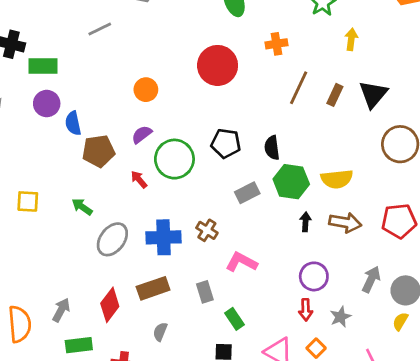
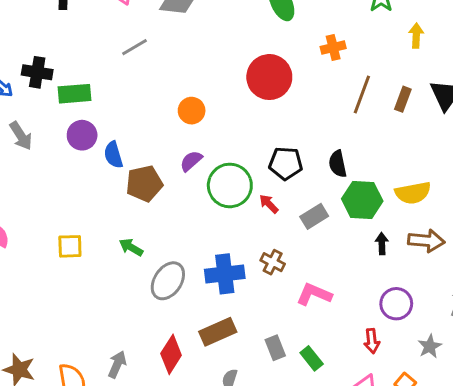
red arrow: (139, 179) -> (269, 204), moved
gray rectangle: (205, 292) -> (275, 348), moved
red arrow: (306, 310) -> (372, 341), moved

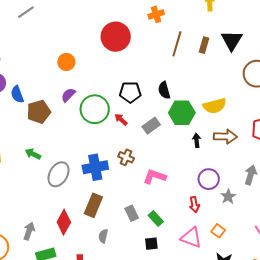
gray line: (134, 47) -> (26, 12), moved
brown rectangle: (218, 332) -> (93, 205), turned -40
gray star: (430, 346) -> (228, 197), moved

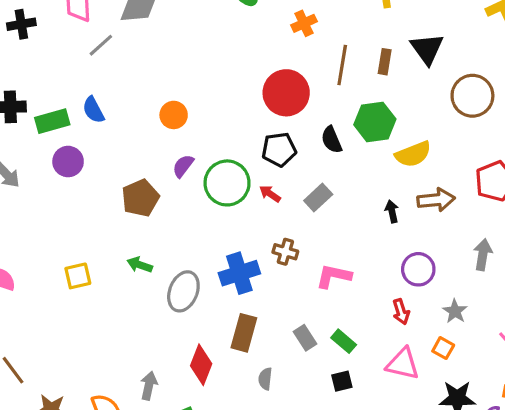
red circle: (116, 37) -> (286, 93), moved
blue semicircle: (17, 94) -> (93, 110), moved
green hexagon: (182, 113) -> (375, 122), moved
gray star: (228, 197) -> (455, 311), moved

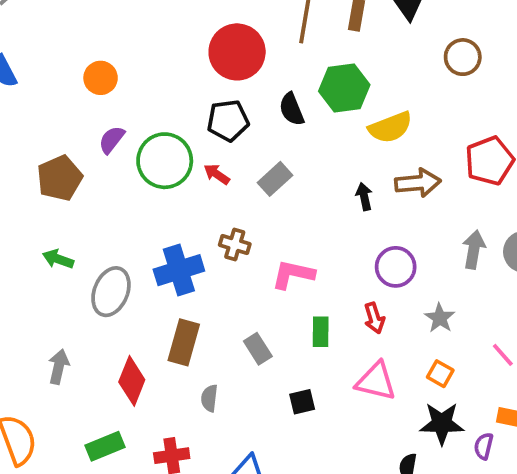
brown circle: (472, 96) -> (463, 57), size x0.7
green rectangle: (344, 341) -> (321, 332), moved, turned 50
orange square: (443, 348) -> (440, 374), moved
gray arrow: (149, 386) -> (59, 367), moved

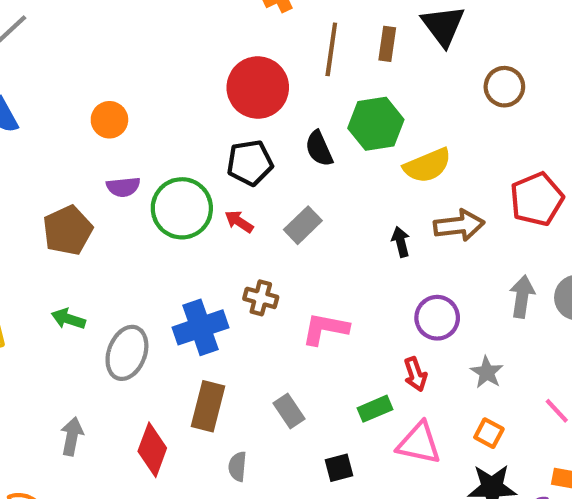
purple semicircle: (112, 140) -> (123, 187), turned -132
green rectangle: (321, 332) -> (375, 409), moved, turned 68

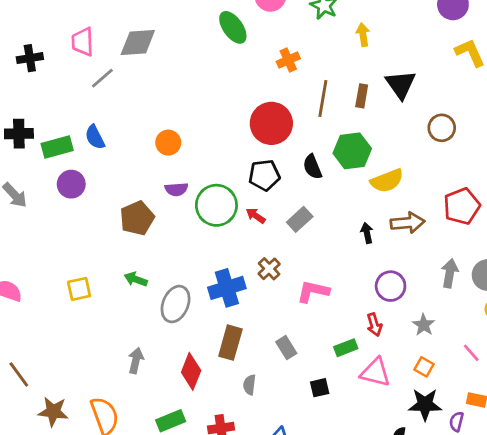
brown cross: (261, 298) -> (269, 269), turned 30

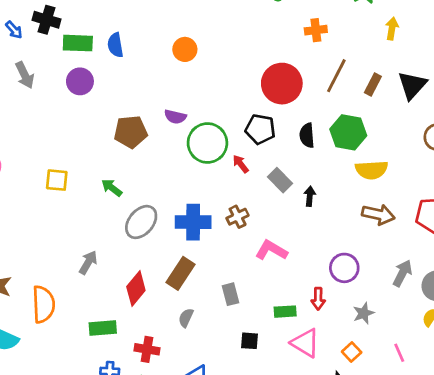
orange circle: (168, 143) -> (185, 49), moved
gray rectangle: (300, 219) -> (280, 180), turned 70
black arrow: (367, 233) -> (310, 196), moved

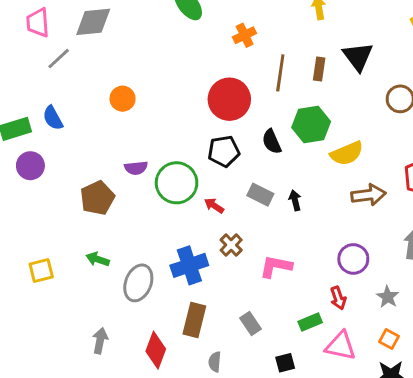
red arrow: (241, 164) -> (214, 206), moved

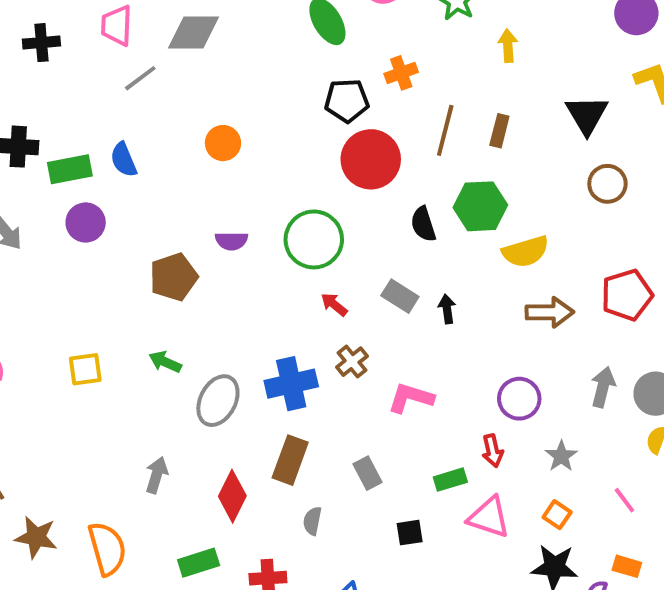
black triangle: (358, 57) -> (587, 115), moved
black pentagon: (224, 151) -> (347, 101), moved
green circle: (177, 183) -> (314, 239), moved

